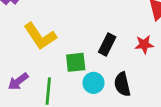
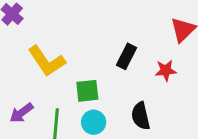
black rectangle: (107, 44) -> (127, 56), moved
cyan circle: (93, 83) -> (94, 122), moved

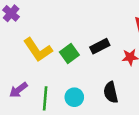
black rectangle: (127, 56) -> (100, 46), turned 36
green square: (87, 91) -> (69, 53), moved, turned -30

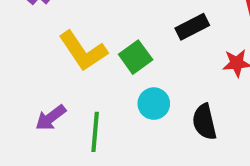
black rectangle: (100, 46) -> (192, 27), moved
cyan circle: (74, 97) -> (154, 104), moved

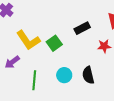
cyan circle: (154, 104) -> (64, 75), moved
purple arrow: (51, 118) -> (12, 62), moved

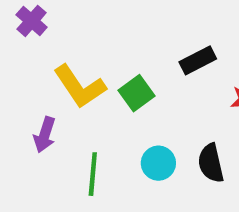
purple arrow: (12, 62) -> (45, 135), turned -35

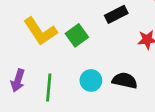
purple arrow: (45, 135) -> (18, 80), moved
black semicircle: (211, 163) -> (125, 80), turned 115

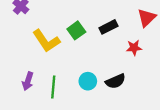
green square: (77, 35) -> (76, 30), moved
black semicircle: (125, 80) -> (116, 81), turned 144

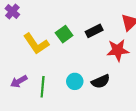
red star: (134, 48) -> (118, 50), size x1.5
purple arrow: (28, 81) -> (19, 81), turned 42

